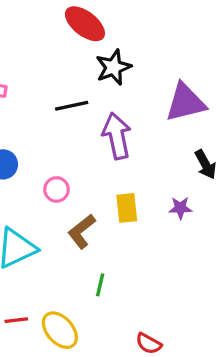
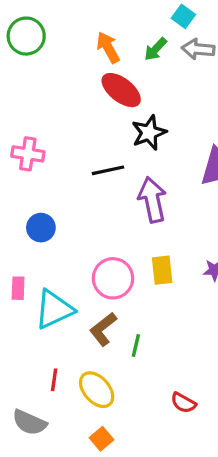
pink circle: (56, 190) -> (113, 278), moved, size x1.6
brown L-shape: (82, 231) -> (103, 329), moved
red line: (16, 320) -> (54, 380), turned -75

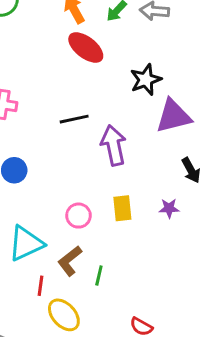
black star: (149, 133) -> (146, 80), moved
pink circle: (113, 278) -> (78, 216), size x0.7
red line: (54, 380) -> (41, 286), moved

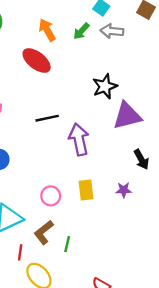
red ellipse: (86, 48) -> (37, 61), moved

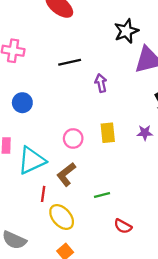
purple arrow: (79, 139) -> (101, 83), size x0.6
green line: (67, 244) -> (102, 195), moved, turned 63

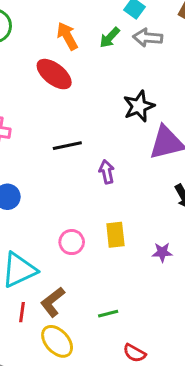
purple star: (145, 133) -> (162, 252), moved
brown L-shape: (66, 174) -> (53, 302), moved
red line: (43, 194) -> (22, 312), moved

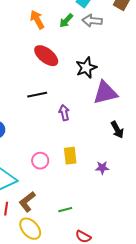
red ellipse: (54, 74) -> (46, 56), moved

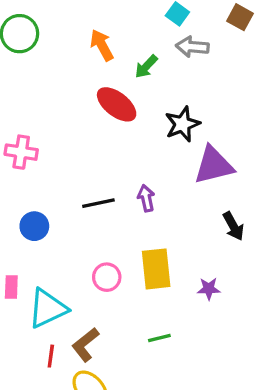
green arrow: (66, 21) -> (146, 67), moved
black line: (37, 95) -> (98, 203), moved
yellow rectangle: (70, 156) -> (156, 269), size x1.4
green line: (65, 210) -> (159, 338), moved

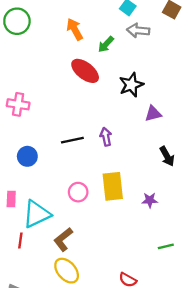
purple triangle: (214, 165) -> (153, 114), size x0.6
green line: (159, 338) -> (166, 246), moved
red line: (51, 356) -> (20, 241), moved

